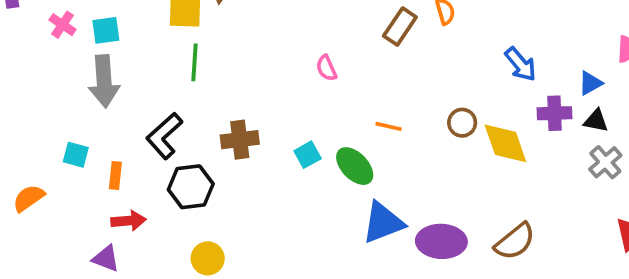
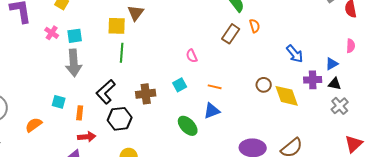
orange line: (389, 126) -> (215, 87), moved
cyan square: (308, 155) -> (180, 85), moved
green ellipse: (355, 166) -> (188, 126), moved
blue triangle: (383, 223) -> (212, 111), moved, size x0.7

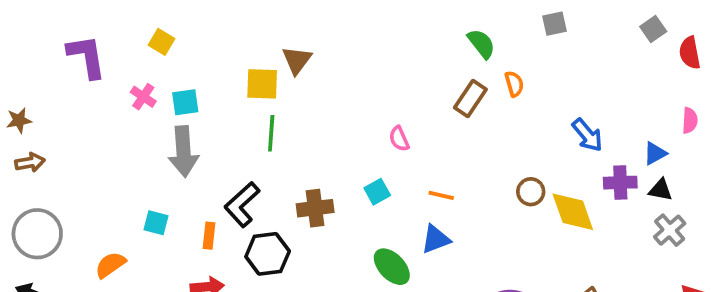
orange rectangle: (80, 113) -> (209, 236), moved

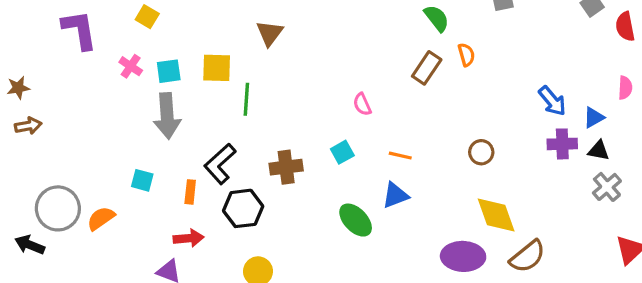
yellow square: (262, 84) -> (217, 68), moved
blue arrow: (587, 135) -> (552, 101), moved
yellow diamond: (573, 212) -> (496, 215), moved
gray circle: (37, 234) -> (58, 208), moved

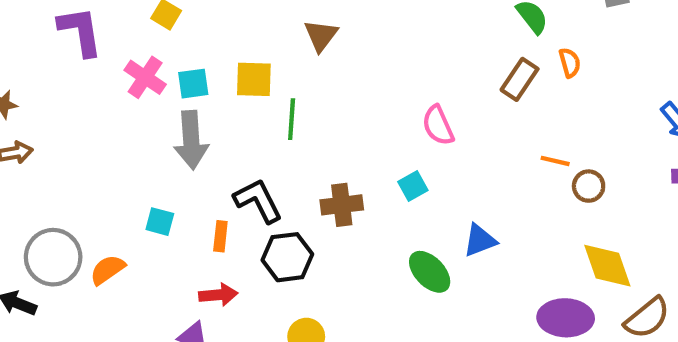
pink cross: (131, 66) -> (145, 77), size x1.4
pink semicircle: (362, 104) -> (438, 125), size x1.4
orange line: (400, 156) -> (555, 161), moved
black L-shape: (220, 164) -> (258, 201), turned 105

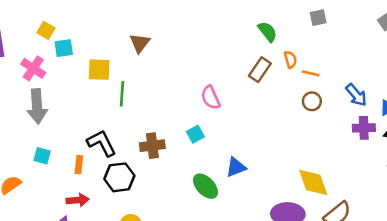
cyan square: (193, 84) -> (64, 48), moved
gray arrow: (191, 140) -> (37, 106), moved
orange line: (555, 161) -> (311, 73), moved
brown circle: (589, 186) -> (312, 101), moved

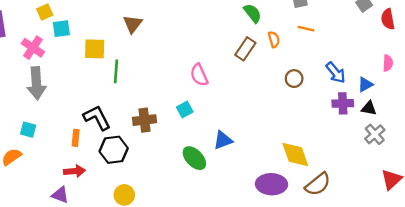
yellow square: (46, 30) -> (45, 12), turned 35
orange line: (311, 73) -> (306, 29), moved
cyan square: (42, 156) -> (28, 130), moved

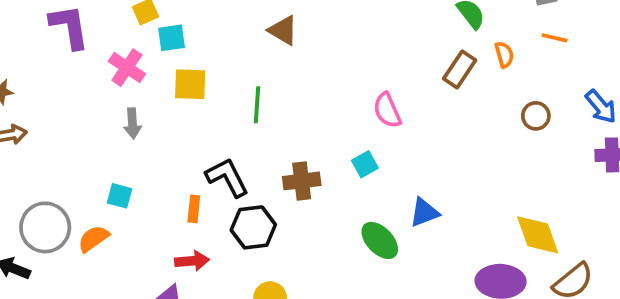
brown triangle: (133, 24) -> (283, 30), turned -36
yellow square: (95, 49) -> (190, 84), moved
gray arrow: (36, 83) -> (133, 123), size x0.6

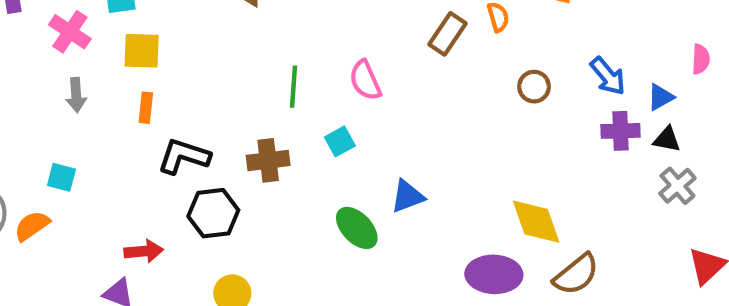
green line: (257, 105) -> (293, 87), moved
black L-shape: (227, 177) -> (184, 156), turned -45
orange rectangle: (194, 209) -> (146, 108), moved

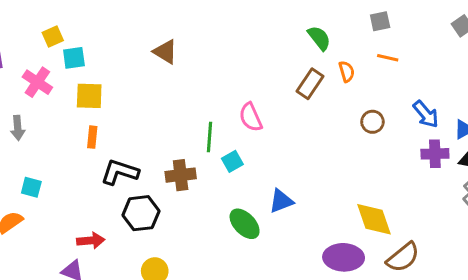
green line: (293, 87) -> (210, 137), moved
gray arrow: (76, 95) -> (18, 128), moved

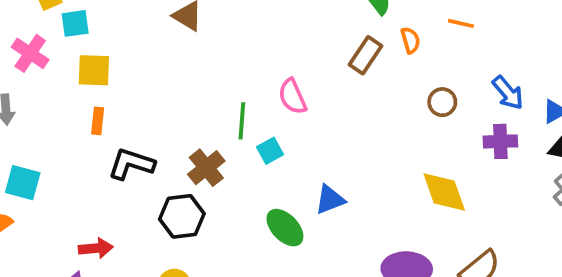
purple cross: (435, 154) -> (500, 141), moved
brown cross: (181, 175) -> (206, 168), turned -32
cyan square: (31, 187) -> (23, 183), size x1.4
black hexagon: (141, 213) -> (182, 216), moved
yellow diamond: (374, 219) -> (444, 192), moved

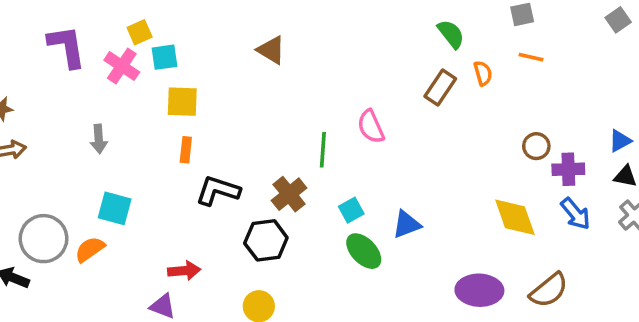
pink cross: (30, 53) -> (122, 66), moved
blue arrow: (508, 93) -> (575, 214), moved
brown circle: (442, 102) -> (536, 146), moved
cyan square: (270, 151) -> (351, 210), moved

